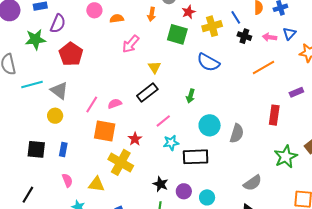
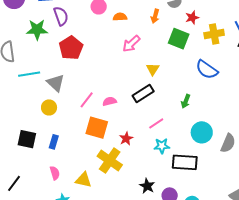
purple semicircle: (58, 24) -> (61, 16), turned -48

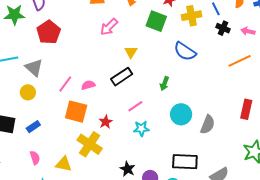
blue rectangle: (54, 142) -> (33, 127), turned 40
black rectangle: (185, 162) -> (185, 162), moved

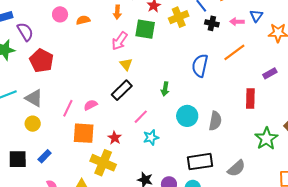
pink arrow: (109, 27) -> (120, 41), moved
blue semicircle: (185, 51) -> (200, 66), moved, turned 80

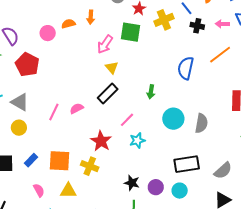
orange arrow: (117, 12) -> (91, 17), moved
pink circle: (60, 14) -> (48, 33), moved
orange square: (84, 133) -> (60, 161), moved
red star: (115, 138) -> (101, 141), size x1.5
yellow cross: (103, 163) -> (90, 166), size x0.7

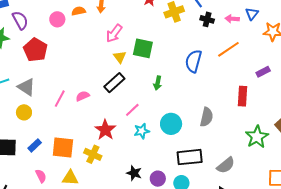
green square: (130, 32) -> (143, 48), moved
cyan circle: (173, 119) -> (171, 124), moved

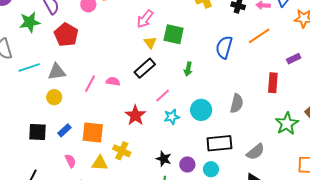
gray triangle: (26, 87) -> (57, 72), turned -42
pink semicircle: (83, 96) -> (113, 81), turned 32
yellow cross: (93, 154) -> (122, 151), moved

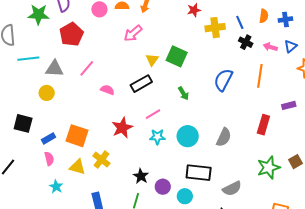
pink arrow: (145, 19) -> (133, 33), moved
orange line: (259, 36) -> (260, 76), turned -60
green arrow: (188, 69) -> (183, 93), turned -56
pink line: (90, 84) -> (87, 68), moved
blue rectangle: (64, 130) -> (48, 138), moved

